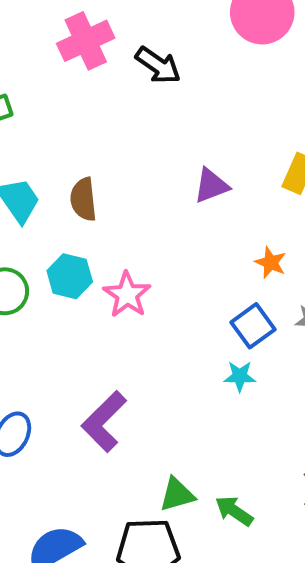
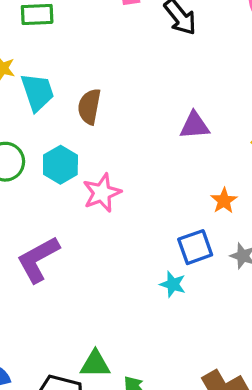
purple L-shape: (104, 421) -> (38, 259), moved

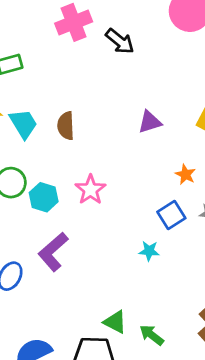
cyan hexagon: (60, 165) -> (44, 197), moved
cyan star: (173, 284) -> (149, 251), moved
green triangle: (95, 364) -> (115, 322), turned 40

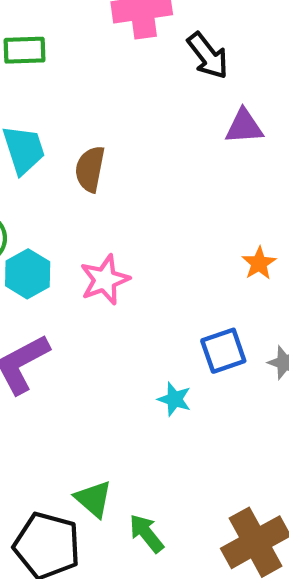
purple triangle: (150, 122) -> (244, 127), moved
orange star: (185, 174) -> (259, 263), moved

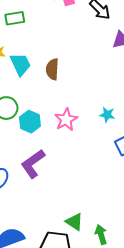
cyan star: (174, 399) -> (107, 115), moved
green arrow: (146, 533) -> (101, 235), turned 30

